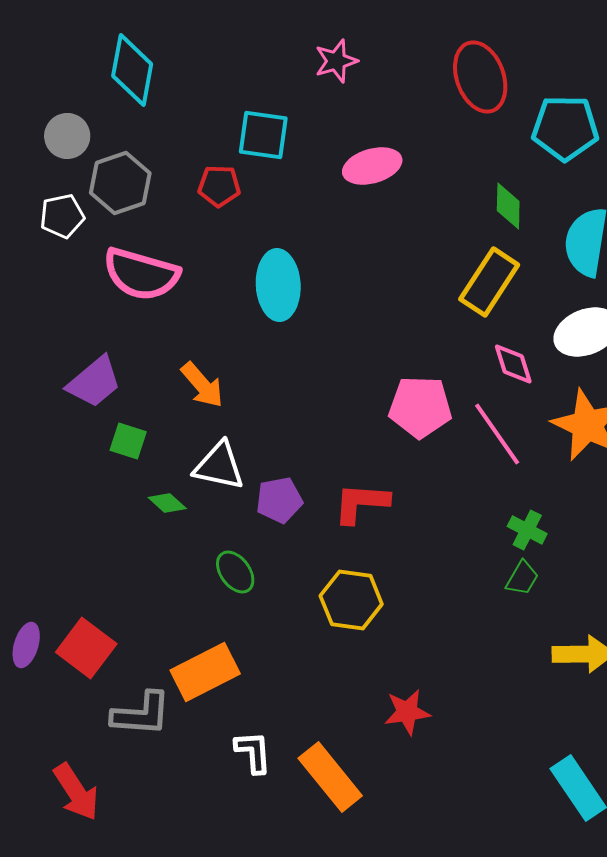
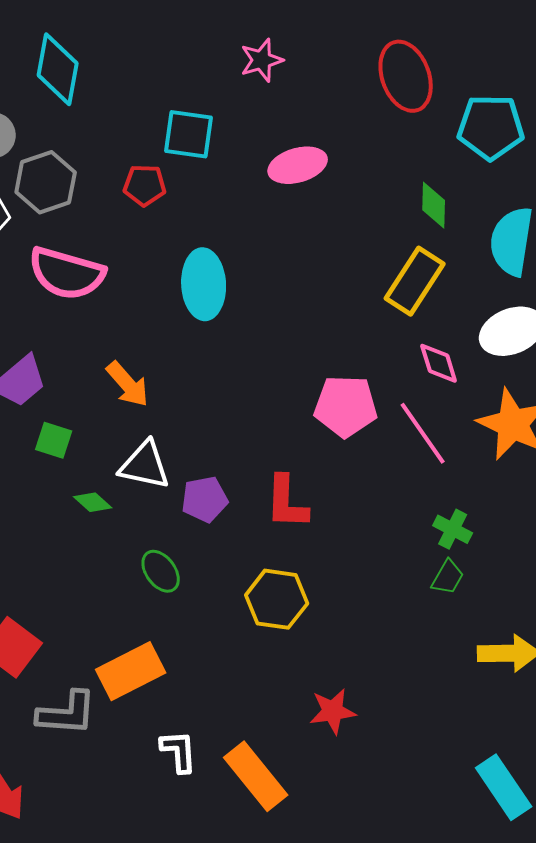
red L-shape: (361, 503) -> (287, 502), turned -92

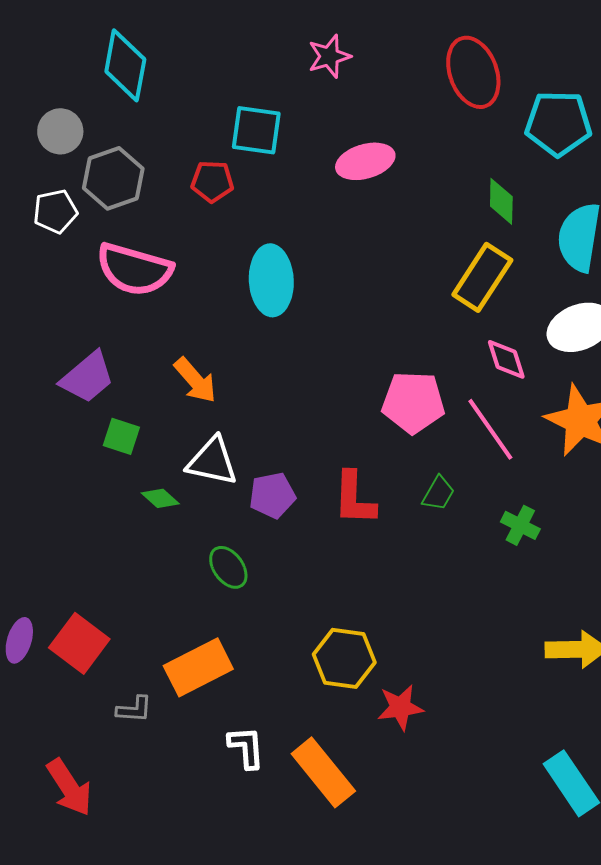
green trapezoid: (448, 577) -> (438, 493), moved
yellow hexagon: (277, 599) -> (344, 658), moved
gray L-shape: (67, 713) -> (134, 709), size x0.6

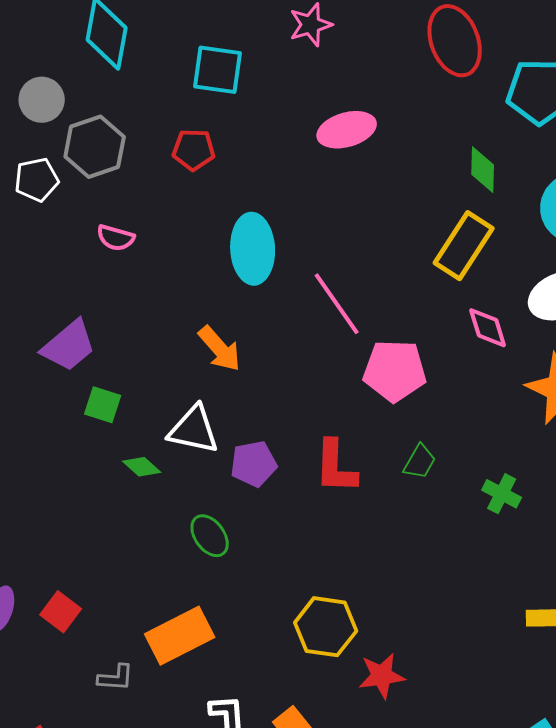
cyan square: (256, 130) -> (218, 70), moved
pink semicircle: (134, 269) -> (116, 238), size x0.5
orange arrow: (195, 380) -> (220, 349), moved
pink line: (490, 429) -> (337, 304), moved
red square: (79, 643) -> (61, 612), size x0.7

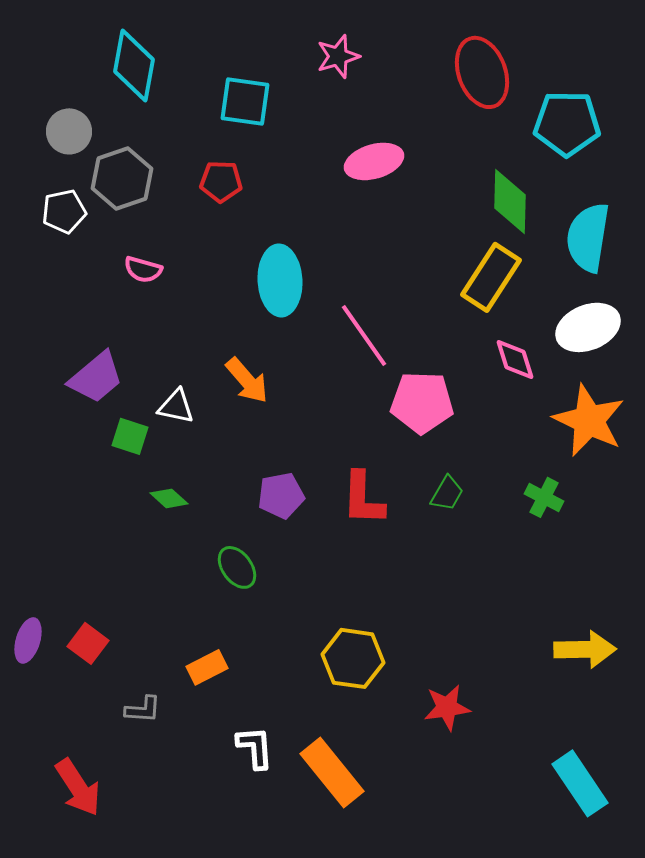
green diamond: (483, 170) -> (510, 201), size x1.4
white triangle: (194, 430) -> (176, 406), moved, size x0.7
green cross: (502, 494) -> (544, 497), moved
orange rectangle: (180, 636) -> (207, 667), size x0.6
red star: (382, 676) -> (447, 707), moved

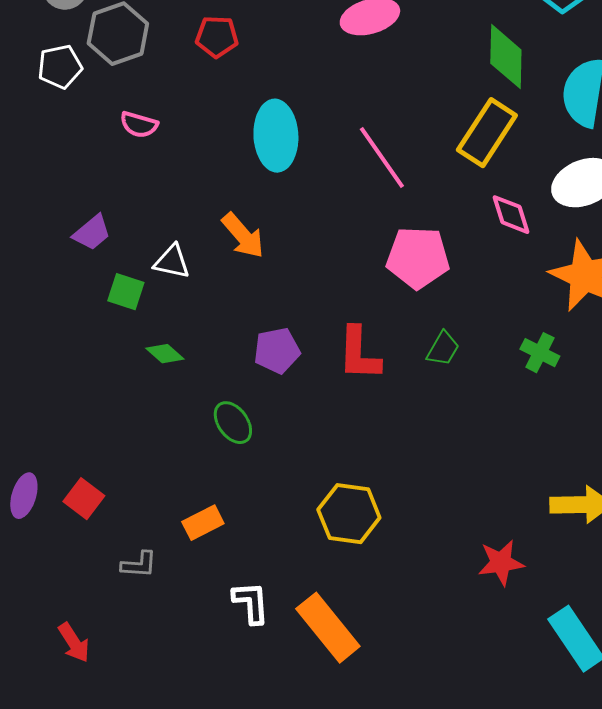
pink line: (364, 335) -> (382, 158), moved
purple trapezoid: (96, 377) -> (92, 233), size x0.7
red star: (447, 707) -> (501, 563), moved
red arrow: (78, 787) -> (74, 643), size x0.7

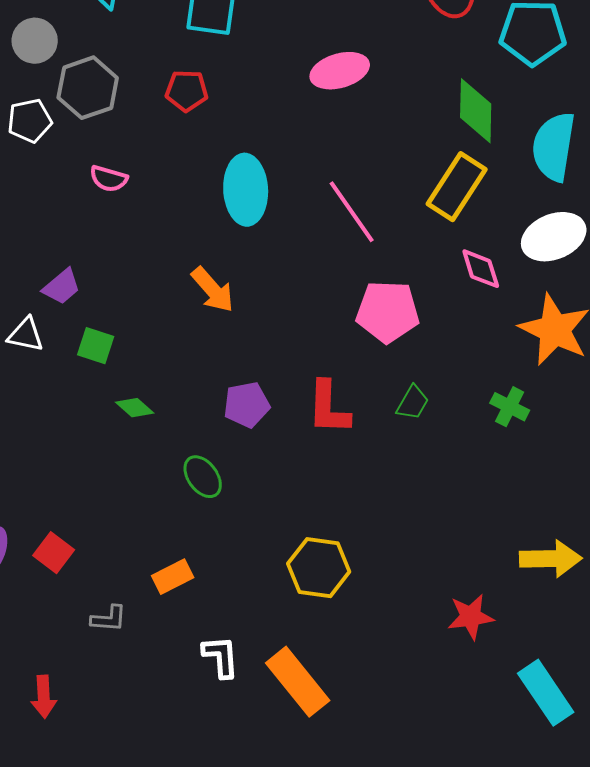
white triangle: (172, 262) -> (26, 335), moved
red arrow: (74, 643) -> (44, 697), turned 30

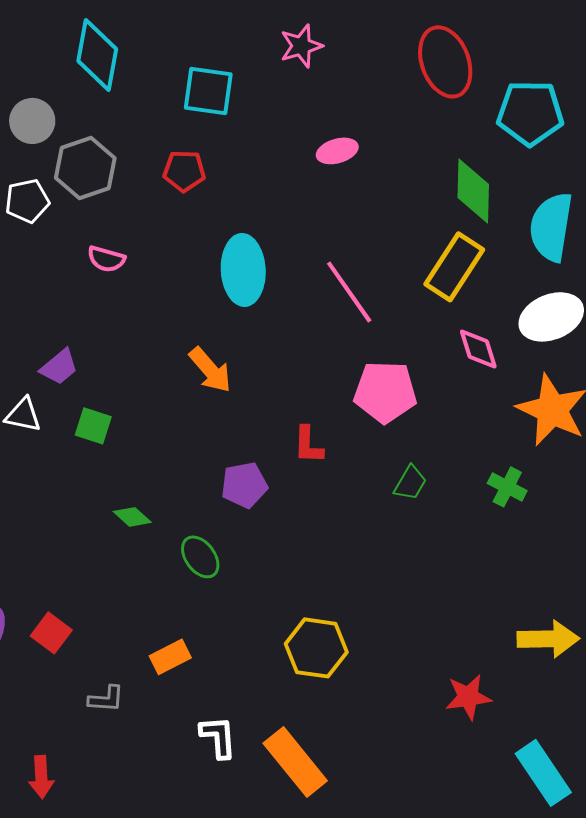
pink ellipse: (340, 71) -> (337, 151), size x0.7
green diamond: (135, 408) -> (132, 517), moved
red L-shape: (329, 408) -> (308, 445), moved, size x0.7

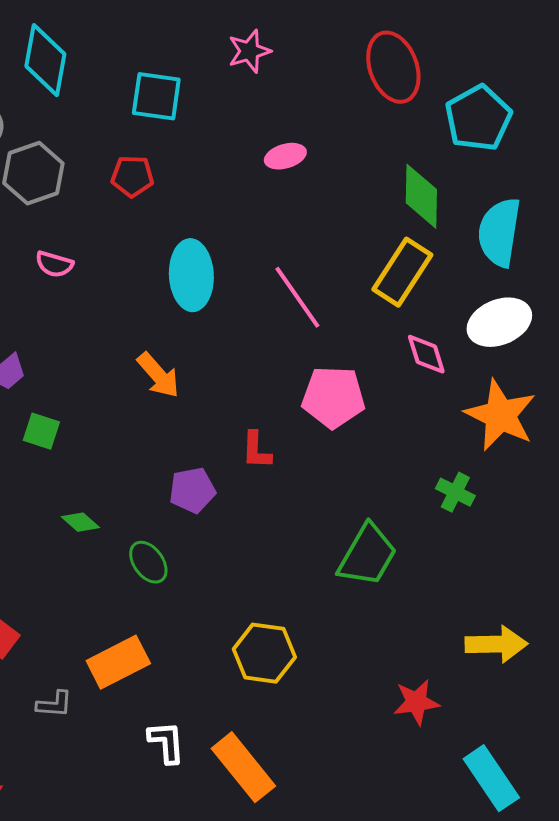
cyan pentagon: (530, 113) -> (478, 118), turned -30
green trapezoid: (410, 483) -> (367, 555), moved, size x1.8
orange rectangle: (170, 657) -> (118, 662), size x1.5

